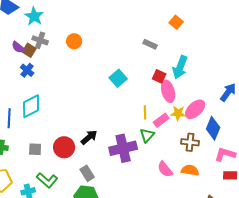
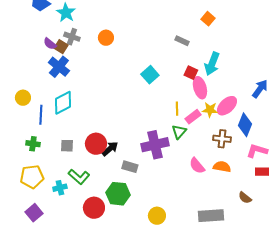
blue cross: (27, 70) -> (59, 67), size x1.5
black arrow: (89, 137) -> (110, 149), moved
gray rectangle: (87, 173) -> (130, 167), moved, turned -42

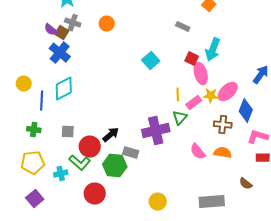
red circle: (96, 144) -> (90, 147), moved
green hexagon: (118, 194) -> (115, 166), moved

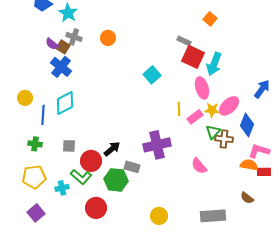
red square: (192, 59) -> (193, 57), moved, size x1.6
green triangle: (180, 118) -> (213, 132), moved
orange semicircle: (223, 153) -> (249, 165), moved

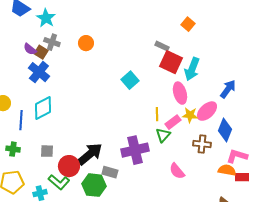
blue arrow: (262, 89) -> (228, 89), moved
green triangle: (213, 132) -> (163, 135), moved
black arrow: (112, 149) -> (90, 154), size x1.5

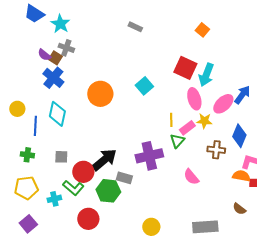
orange circle: (86, 43) -> (100, 94), moved, size x1.6
gray rectangle: (162, 46) -> (135, 27), moved
cyan diamond: (43, 108) -> (57, 114), turned -50
pink ellipse: (207, 111) -> (223, 104), moved

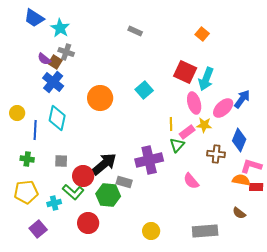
purple square: (28, 224) -> (38, 229), moved

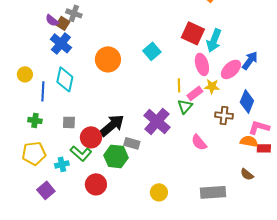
purple cross: (149, 160) -> (157, 121), turned -36

